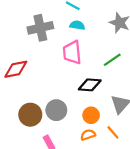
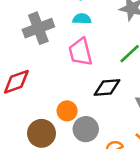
gray circle: (56, 110) -> (86, 129), moved
orange circle: (91, 115) -> (67, 111), moved

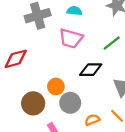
pink trapezoid: (80, 52) -> (71, 38), turned -65

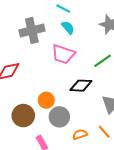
cyan semicircle: (74, 11) -> (68, 28), turned 40

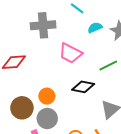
cyan semicircle: (68, 28) -> (95, 28), moved, turned -80
gray circle: (59, 117) -> (47, 118), moved

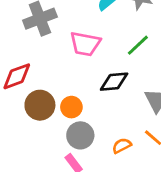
brown circle: (22, 108) -> (40, 105), moved

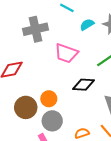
brown circle: (40, 105) -> (26, 107), moved

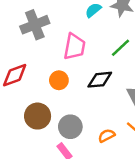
pink trapezoid: (66, 53) -> (74, 47), turned -90
orange circle: (49, 99) -> (59, 80), moved

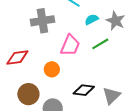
green line: (120, 48) -> (100, 44), moved
black diamond: (100, 80) -> (84, 90), moved

